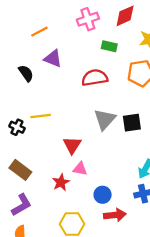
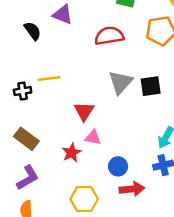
black cross: (17, 127) -> (23, 91), turned -35

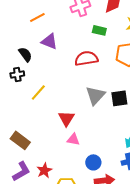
yellow line: (49, 79) -> (38, 92), turned -42
black cross: (23, 91) -> (17, 74), moved
red star: (72, 153) -> (44, 170), moved

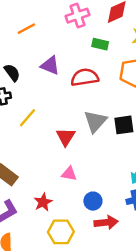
purple triangle: (49, 41) -> (50, 65), moved
red triangle: (66, 118) -> (66, 137), moved
red star: (44, 170) -> (43, 202), moved

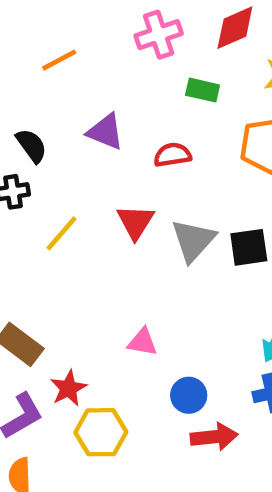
red semicircle: (85, 77) -> (173, 155), size x0.7
red triangle: (66, 137) -> (136, 222), moved
red star: (43, 202) -> (68, 388), moved
yellow hexagon: (61, 232) -> (101, 432), moved

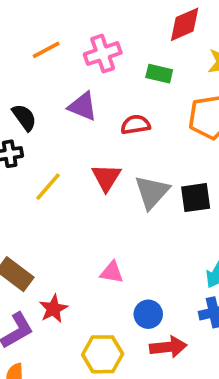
pink cross: (159, 35) -> (103, 54), moved
yellow hexagon: (101, 432) -> (103, 354), moved

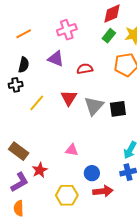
orange line: (46, 50) -> (24, 34), moved
green rectangle: (159, 74) -> (109, 36), moved, turned -64
black semicircle: (24, 117) -> (24, 65), turned 49

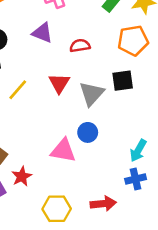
black square: (118, 109) -> (123, 81), moved
pink triangle: (72, 150) -> (63, 151), size x1.5
blue circle: (92, 173) -> (88, 132), moved

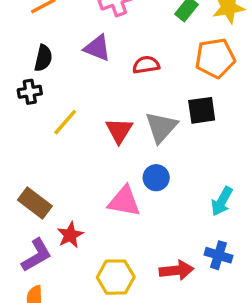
red triangle: (59, 83) -> (119, 131), moved
blue cross: (136, 179) -> (218, 255), moved, turned 30

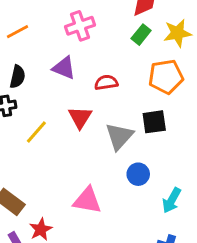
red triangle: (119, 131) -> (80, 117), moved
blue circle: (156, 178) -> (138, 174), moved

